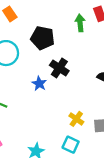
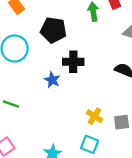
black cross: (59, 68) -> (73, 62), turned -30

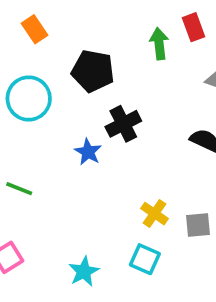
black cross: (73, 62) -> (123, 124), turned -30

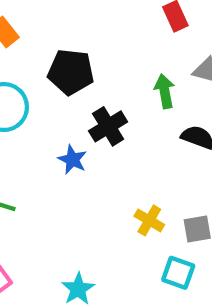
green arrow: (159, 44) -> (165, 91), moved
cyan square: (145, 259) -> (178, 273), moved

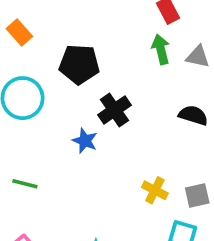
green arrow: (165, 91) -> (161, 49), moved

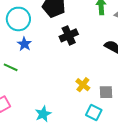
blue star: (85, 141) -> (24, 44), moved

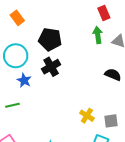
black cross: (69, 35) -> (51, 67), moved
green line: (11, 67) -> (13, 105), turned -32

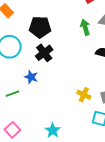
green arrow: (98, 35) -> (85, 27), moved
blue star: (24, 80) -> (31, 77), moved

